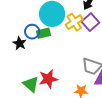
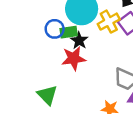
black star: (20, 43) -> (79, 41), moved
red star: (48, 79) -> (74, 58), moved

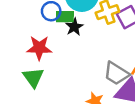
red star: (74, 58) -> (39, 48), moved

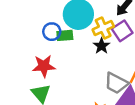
black star: (74, 27) -> (102, 46), moved

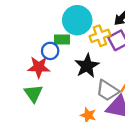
blue circle: (52, 32) -> (50, 51), moved
black star: (102, 46) -> (87, 66), moved, size x1.5

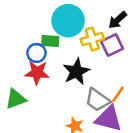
red star: (39, 67) -> (37, 73), moved
green triangle: (33, 93) -> (16, 99), turned 42

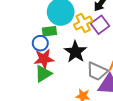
green triangle: (16, 99) -> (43, 74), moved

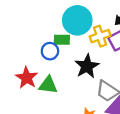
red star: (44, 59) -> (27, 78), moved, turned 30
green triangle: (43, 74) -> (48, 85), turned 30

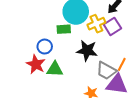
blue circle: (50, 51) -> (45, 47), moved
black star: (87, 66) -> (87, 51), turned -30

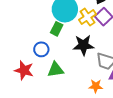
green rectangle: (64, 29) -> (57, 29), turned -48
red star: (36, 64) -> (24, 70), moved

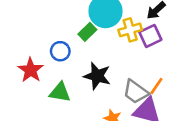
black star: (83, 45) -> (97, 76), moved
green triangle: (56, 70) -> (60, 92), moved

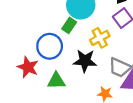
yellow cross: (130, 30) -> (100, 38), moved
blue circle: (60, 51) -> (50, 46), size x1.5

